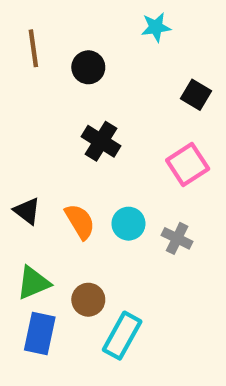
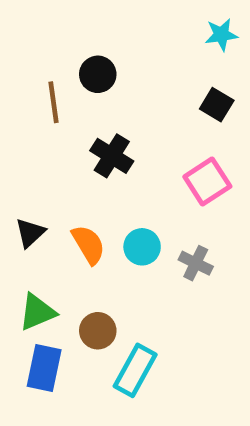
cyan star: (156, 27) -> (221, 35), moved
brown line: (33, 48) -> (53, 102), moved
black triangle: (27, 211) -> (30, 233), turned 40

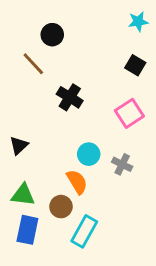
black circle: (98, 74) -> (52, 35), moved
brown line: (53, 102) -> (33, 64), turned -35
orange semicircle: (88, 244) -> (77, 182), moved
green triangle: (37, 312) -> (23, 195), turned 30

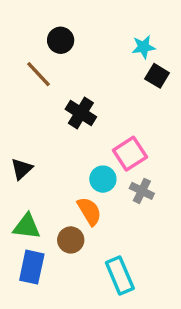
cyan star: (138, 22) -> (144, 47), moved
pink square: (129, 113) -> (130, 154), moved
cyan rectangle: (84, 231) -> (120, 276), moved, turned -52

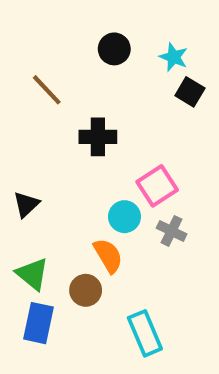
black circle: (61, 40) -> (114, 49), moved
cyan star: (144, 47) -> (174, 57), turned 30
black cross: (81, 113) -> (98, 137), turned -32
green triangle: (27, 226) -> (32, 274), turned 32

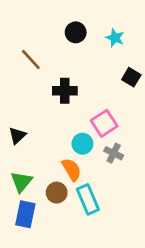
black square: (190, 92) -> (131, 77), moved
green triangle: (32, 274) -> (21, 182), turned 30
cyan rectangle: (145, 333) -> (88, 199), moved

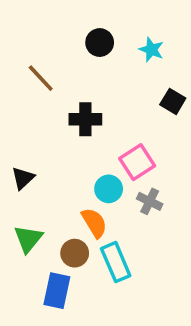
blue rectangle: (25, 214) -> (57, 291), moved

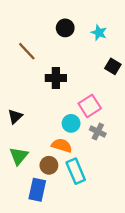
orange semicircle: (94, 223) -> (62, 146), turned -42

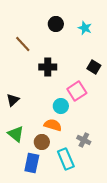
black square: (113, 66) -> (94, 67), moved
gray cross: (98, 132) -> (84, 140), moved
green triangle: (19, 156) -> (16, 134), turned -30
cyan rectangle: (76, 171) -> (66, 159), moved

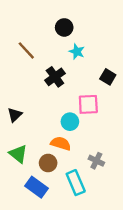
cyan star: (85, 28) -> (77, 52), moved
black cross: (48, 67) -> (55, 77), turned -36
pink square: (77, 91) -> (88, 104), turned 30
blue rectangle: (32, 163) -> (37, 187), turned -66

